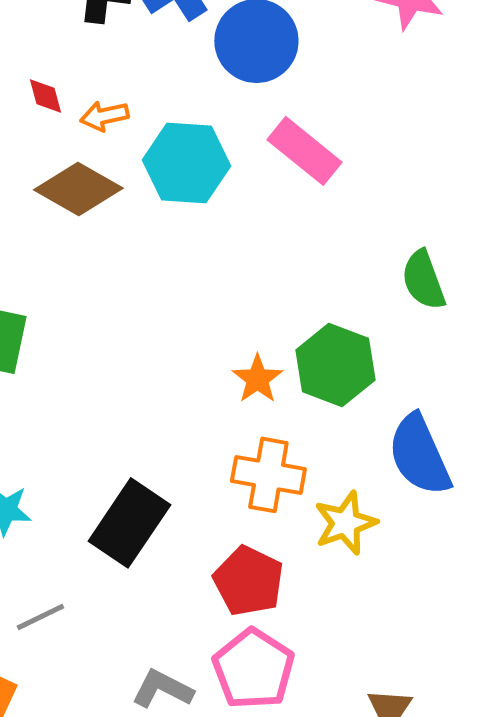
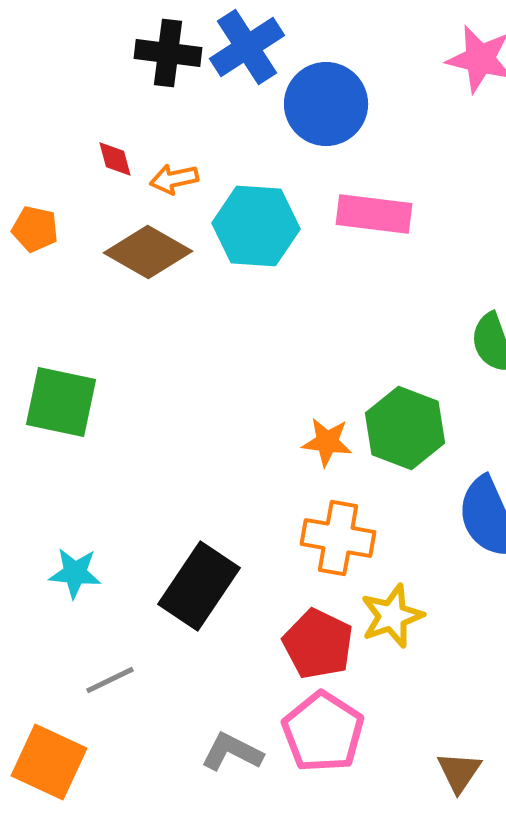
pink rectangle: (304, 151) -> (374, 214), turned -32
orange star: (257, 379) -> (327, 442), turned -30
yellow star: (345, 523) -> (392, 616), moved

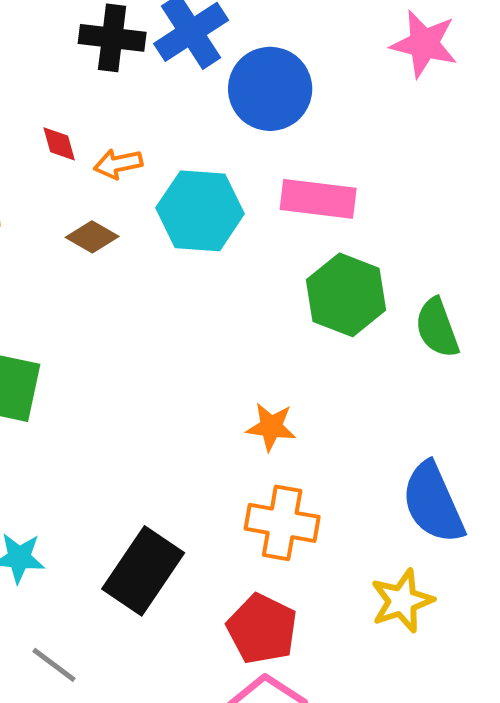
brown diamond: (148, 252) -> (92, 237), size x0.6
green hexagon: (405, 428) -> (346, 295), moved
yellow star: (392, 616) -> (402, 601), moved
gray line: (110, 680) -> (54, 665), turned 63

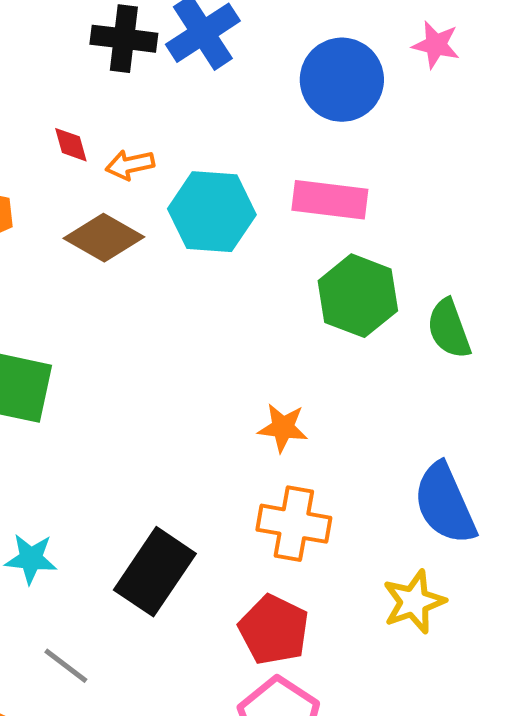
pink star: (424, 44) -> (436, 45), size x0.7
blue circle: (270, 89) -> (342, 80), moved
brown diamond: (92, 237) -> (104, 238), size x1.5

